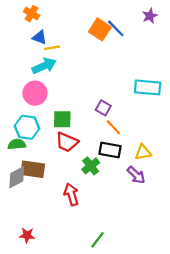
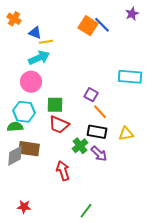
orange cross: (32, 14) -> (14, 19), moved
purple arrow: (136, 175) -> (99, 154), moved

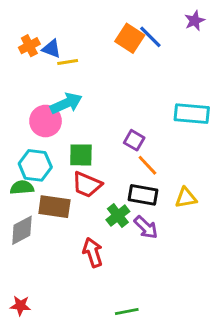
orange cross: (14, 19) -> (29, 46), moved, turned 32
cyan arrow: (39, 58) -> (66, 103), moved
brown rectangle: (29, 149) -> (54, 207), moved
red star: (24, 207) -> (20, 306), moved
green line: (86, 211) -> (127, 312), turned 42

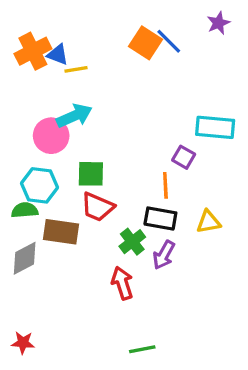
orange cross: (29, 46) -> (33, 51), size x1.5
purple square: (134, 140) -> (184, 157), moved
orange line: (147, 165) -> (165, 185), turned 40
purple arrow: (146, 227) -> (164, 255), turned 75
red arrow: (93, 252) -> (122, 283), moved

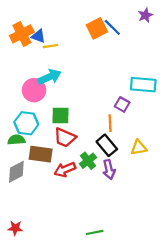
orange square: (146, 43) -> (97, 28), turned 30
black rectangle: (160, 218) -> (107, 145), turned 40
purple arrow: (164, 255) -> (109, 170), turned -42
red arrow: (122, 283) -> (65, 170), moved, turned -95

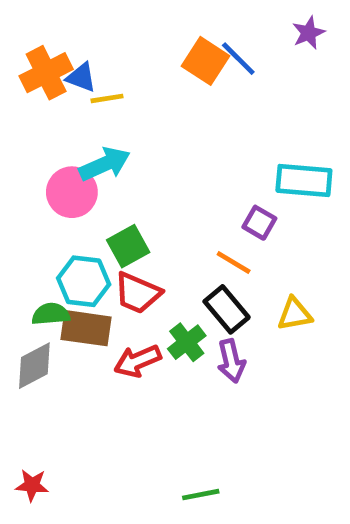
orange square: (97, 28) -> (205, 61), turned -30
green square: (60, 116) -> (128, 246), turned -30
cyan hexagon: (26, 123) -> (84, 281), moved
orange line: (110, 123) -> (234, 263), turned -56
green semicircle: (16, 140) -> (51, 314), moved

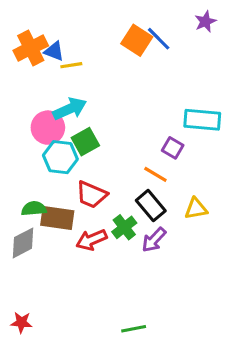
green square: (128, 246) -> (85, 142), moved
cyan hexagon: (84, 281) -> (60, 157), moved
purple arrow: (231, 361) -> (154, 240), turned 56

